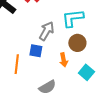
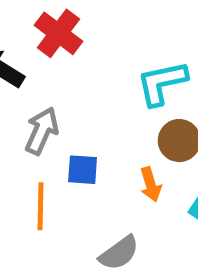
gray arrow: (47, 31) -> (42, 131), moved

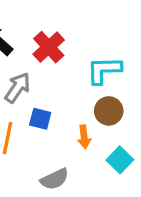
red cross: (59, 33) -> (49, 47), moved

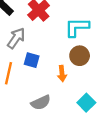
cyan square: (120, 160) -> (86, 103), moved

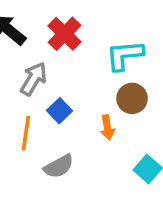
blue square: (32, 60) -> (60, 111), turned 35
gray semicircle: (41, 103) -> (59, 166), moved

